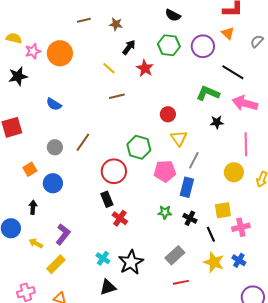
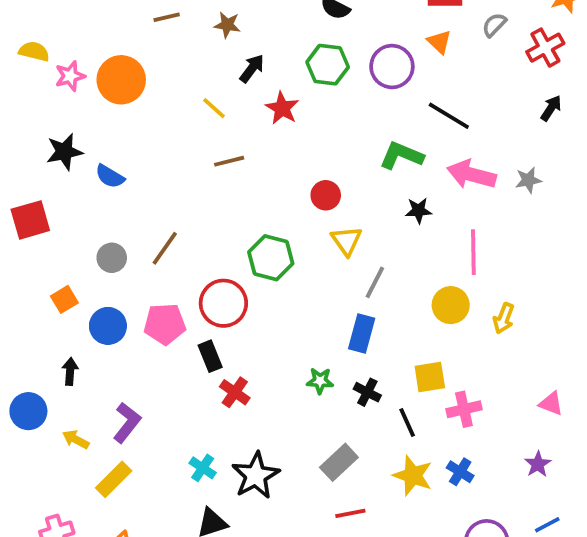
gray semicircle: (257, 41) -> (494, 25), moved
black star: (18, 76) -> (64, 152), moved
pink pentagon: (165, 171) -> (165, 324), moved

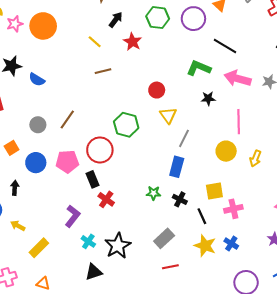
purple L-shape: (127, 422) -> (73, 216), moved

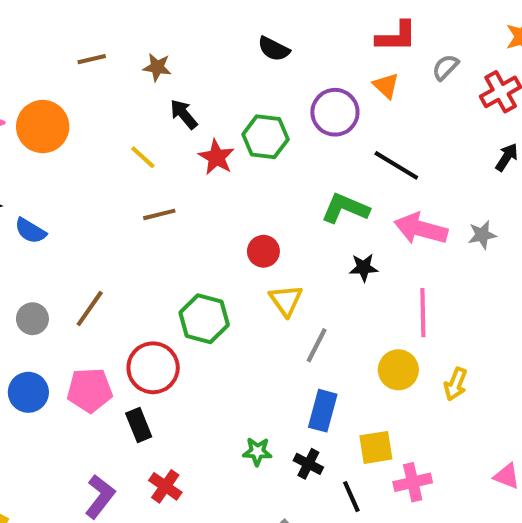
green hexagon: (158, 18) -> (265, 137), moved
black arrow: (116, 20) -> (184, 114), turned -77
blue rectangle: (177, 167) -> (323, 411), moved
red cross: (106, 199) -> (165, 486), moved

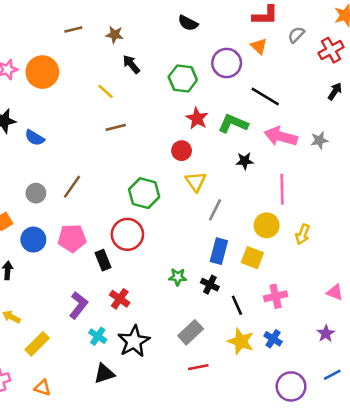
red star: (216, 157) -> (197, 118), moved
red circle: (153, 368) -> (127, 234), moved
yellow square: (376, 447) -> (252, 258), moved, turned 30

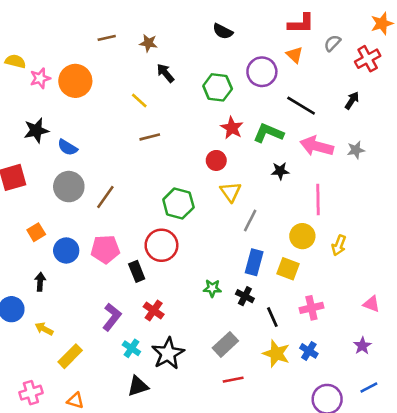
black arrow: (335, 91) -> (352, 100), moved
gray circle: (36, 193) -> (69, 187), moved, size x1.5

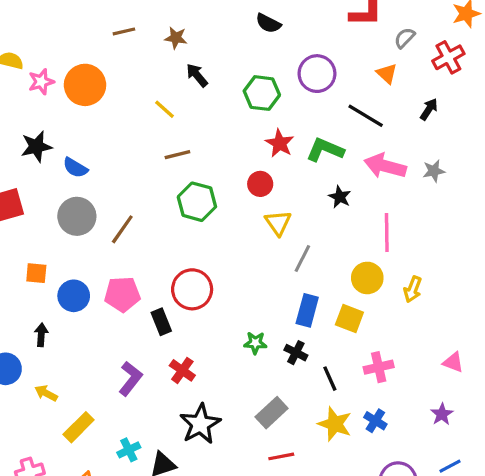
orange triangle: (295, 55) -> (387, 74), moved
black star: (280, 171) -> (340, 197), turned 30
green hexagon: (178, 204) -> (197, 202), moved
orange square: (36, 232) -> (36, 273), turned 36
cyan cross: (131, 348) -> (129, 450), moved, turned 30

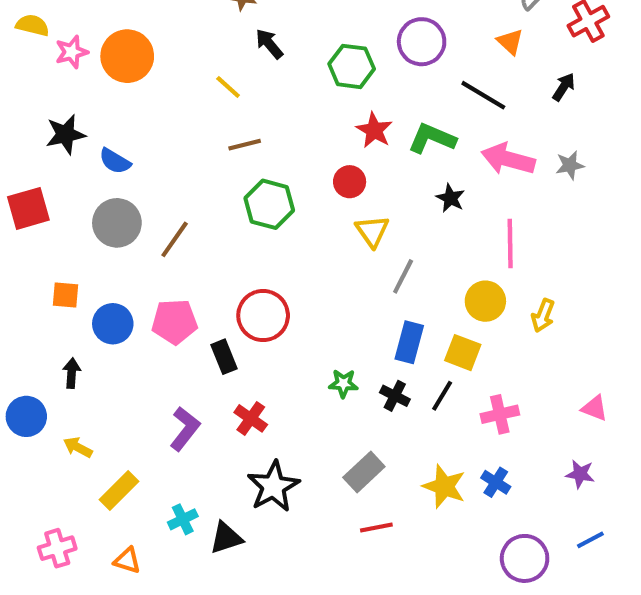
black line: (330, 379) -> (442, 396), moved, turned 55
purple star: (442, 414) -> (580, 474), turned -30

